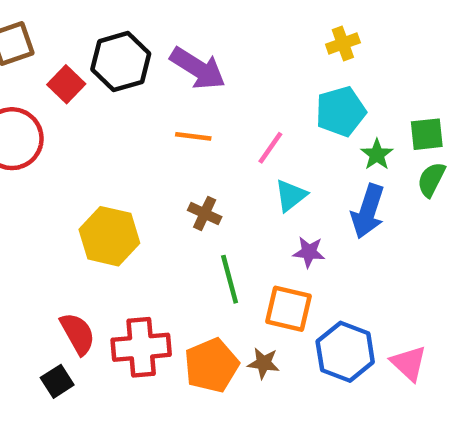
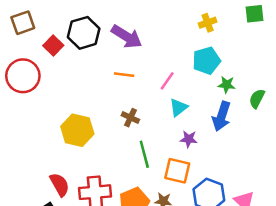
green square: (427, 134) -> (254, 14), moved
green star: (377, 155) -> (227, 85), turned -30

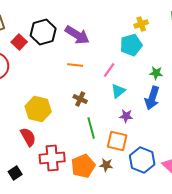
cyan pentagon: (206, 61) -> (131, 45), moved
red semicircle: (60, 185) -> (28, 137), moved

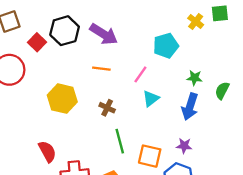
yellow cross: (141, 24) -> (196, 21), moved, turned -32
yellow hexagon: (38, 109) -> (62, 99), moved
purple star: (126, 116) -> (184, 146), moved

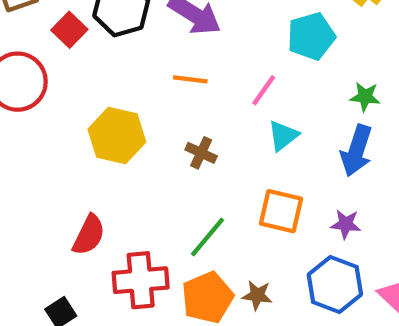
green line: (120, 141) -> (208, 237), moved, turned 55
red semicircle: (47, 151) -> (89, 235), turned 55
orange square: (150, 156) -> (281, 211), moved

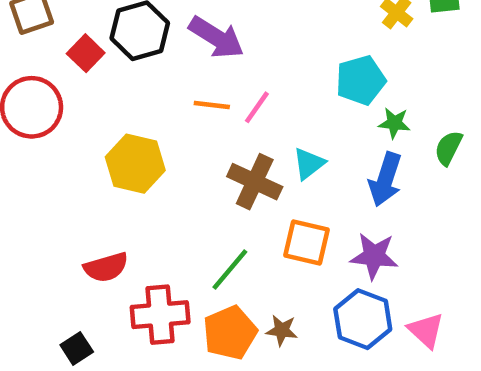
cyan pentagon: (311, 36) -> (361, 80), moved
pink line: (264, 90) -> (257, 107), moved
brown cross: (201, 153) -> (255, 182), moved, size x1.6
purple star: (346, 224) -> (374, 256), size x1.5
red semicircle: (89, 235) -> (106, 267), turned 48

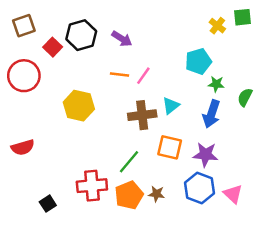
purple arrow: (216, 37) -> (122, 39), size x0.7
brown cross: (255, 182) -> (142, 115), turned -32
red semicircle: (106, 267) -> (23, 147), moved

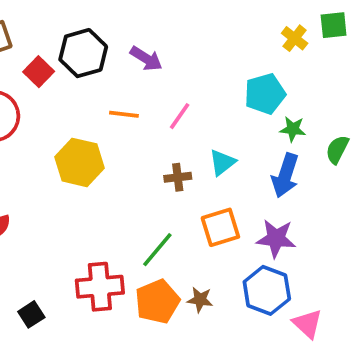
orange line: (119, 75) -> (124, 114), moved
brown cross: (142, 115) -> (178, 177), size x0.6
orange square: (170, 147) -> (220, 227), turned -30
pink triangle: (233, 194) -> (308, 324), moved

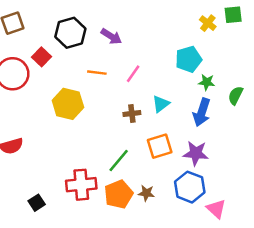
red square: (39, 72) -> (41, 57), moved

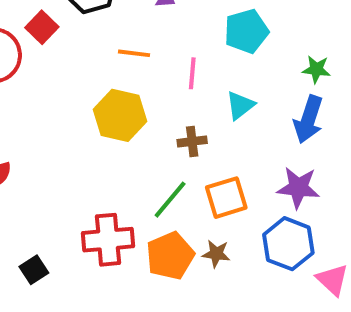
cyan pentagon: (189, 59) -> (246, 31), moved
pink line: (133, 74) -> (192, 73), moved, turned -30
yellow hexagon: (68, 104) -> (120, 115), moved
brown cross: (132, 114) -> (192, 141), moved
orange square: (160, 146) -> (226, 198), moved

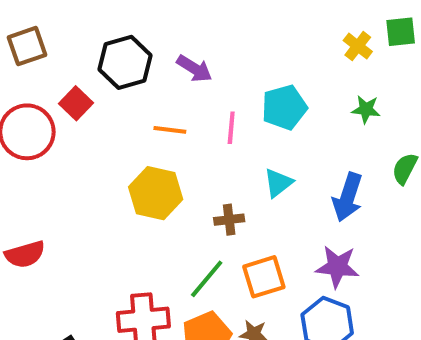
green star: (316, 69) -> (366, 109), moved
pink line: (192, 73) -> (231, 128), moved

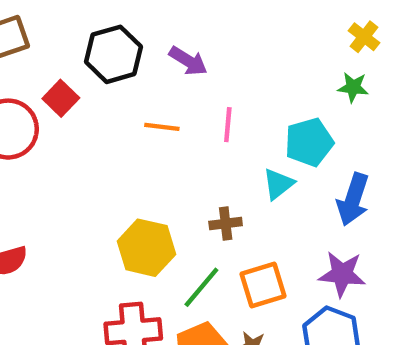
cyan pentagon: (284, 107) -> (309, 142), moved
green star: (366, 109) -> (353, 87), moved
yellow hexagon: (156, 193) -> (146, 248), moved

